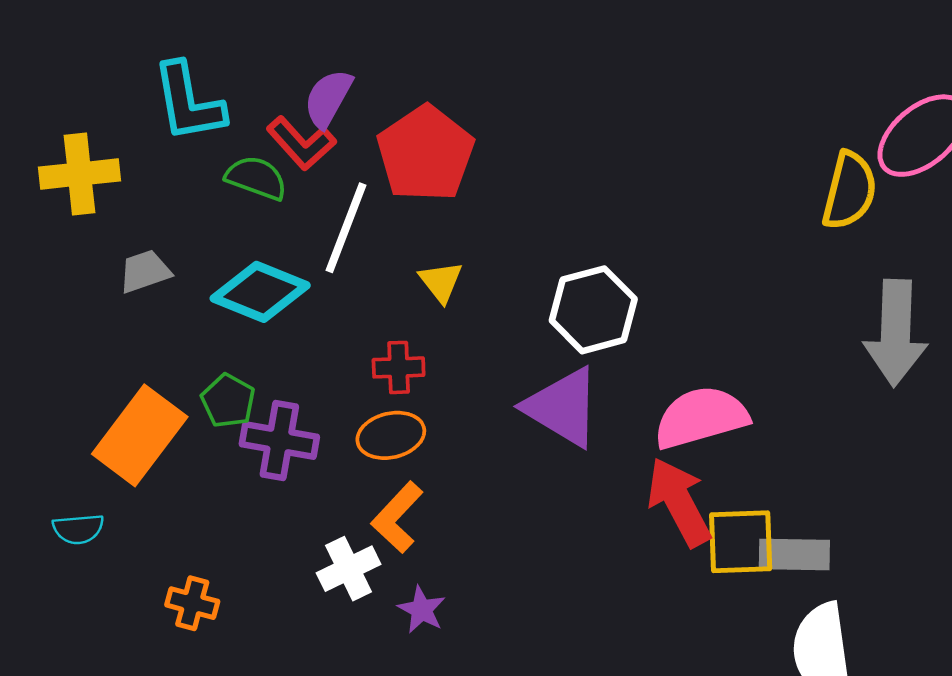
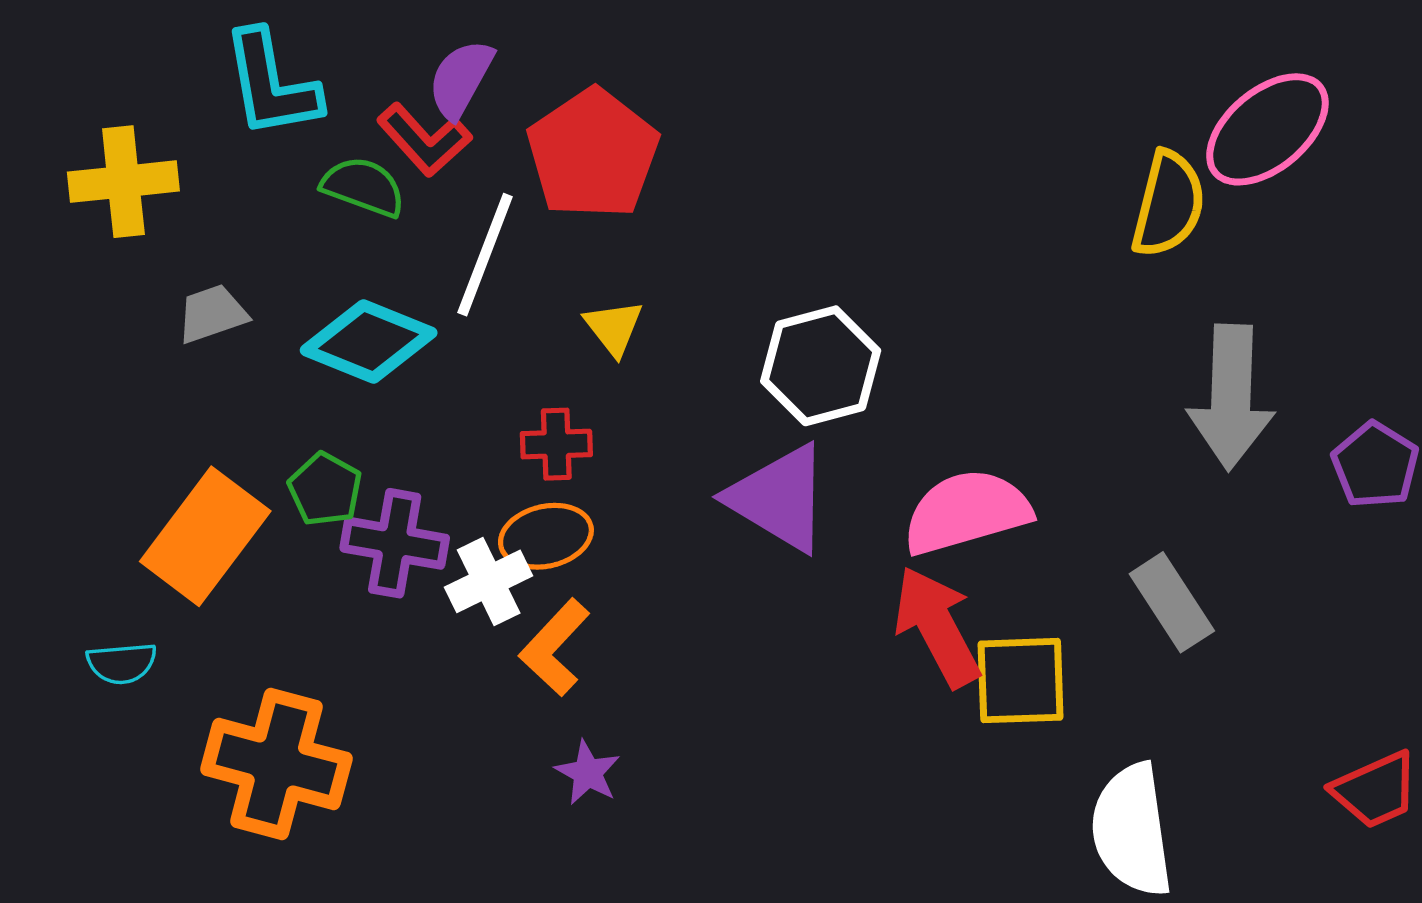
gray rectangle: (794, 555) -> (1172, 602), moved, turned 56
white cross: (349, 569) -> (489, 581), moved
orange cross: (192, 603) -> (276, 764), size x2.0

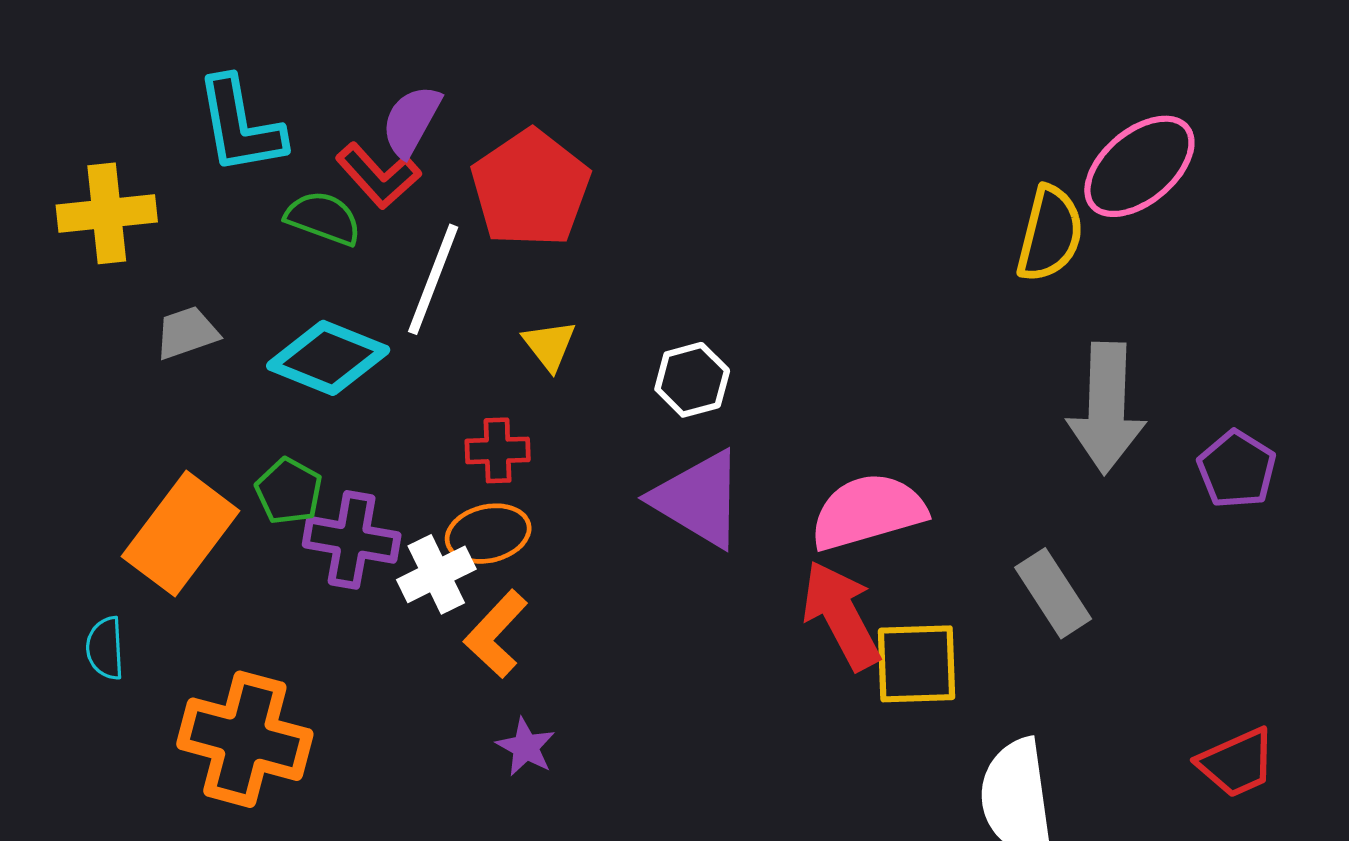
white hexagon: (821, 366) -> (692, 380), moved, size x0.7
cyan semicircle: (122, 663) -> (105, 648), turned 92

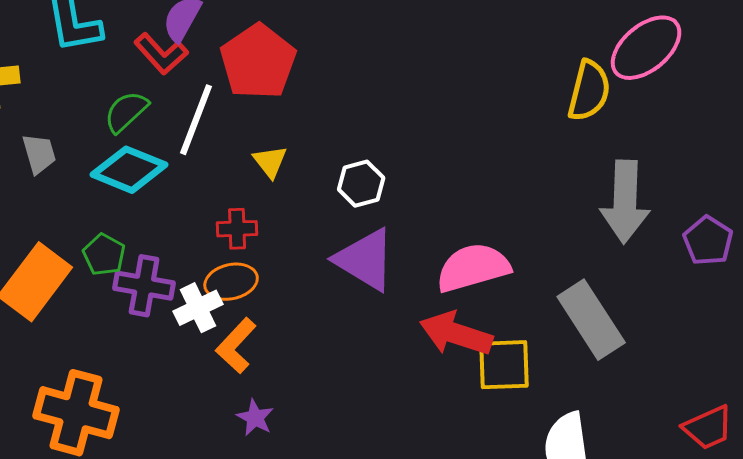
green semicircle: (323, 218) -> (126, 112), moved, turned -63
gray trapezoid: (187, 333) -> (39, 154), turned 93
gray rectangle: (1053, 593) -> (591, 320), size x1.4
red arrow: (841, 615) -> (456, 334), turned -44

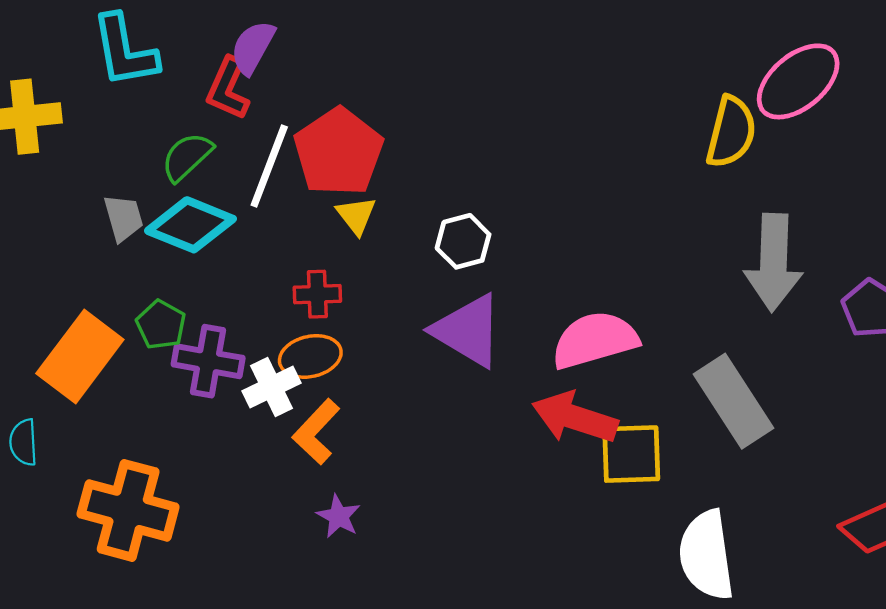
red L-shape: (161, 54) -> (228, 88), turned 66
red pentagon: (258, 62) -> (339, 152), moved
gray trapezoid: (39, 154) -> (123, 218), moved

